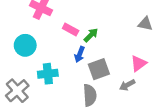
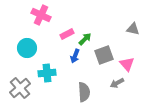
pink rectangle: (71, 29) -> (67, 34), turned -56
pink triangle: (139, 63) -> (127, 64), turned -35
gray square: (99, 69) -> (104, 55), moved

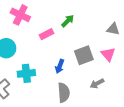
green arrow: (85, 39) -> (68, 21), moved
blue arrow: (75, 56) -> (60, 66), moved
pink triangle: (127, 64) -> (108, 54), moved

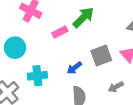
green arrow: (68, 21) -> (83, 17), size x1.5
blue arrow: (60, 66) -> (74, 68), turned 32

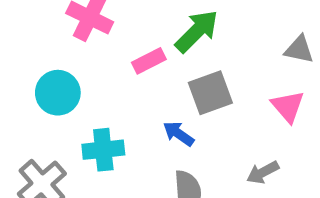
gray square: (101, 55) -> (210, 93), moved
blue arrow: (74, 68) -> (178, 134), turned 72

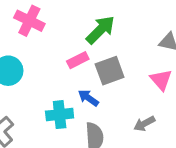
pink rectangle: (149, 61) -> (78, 60), moved
cyan cross: (103, 150) -> (60, 115), moved

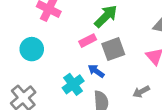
cyan cross: (60, 115) -> (73, 84), turned -30

